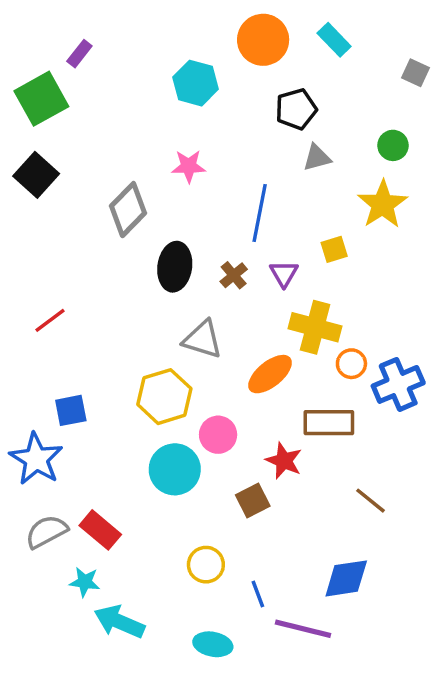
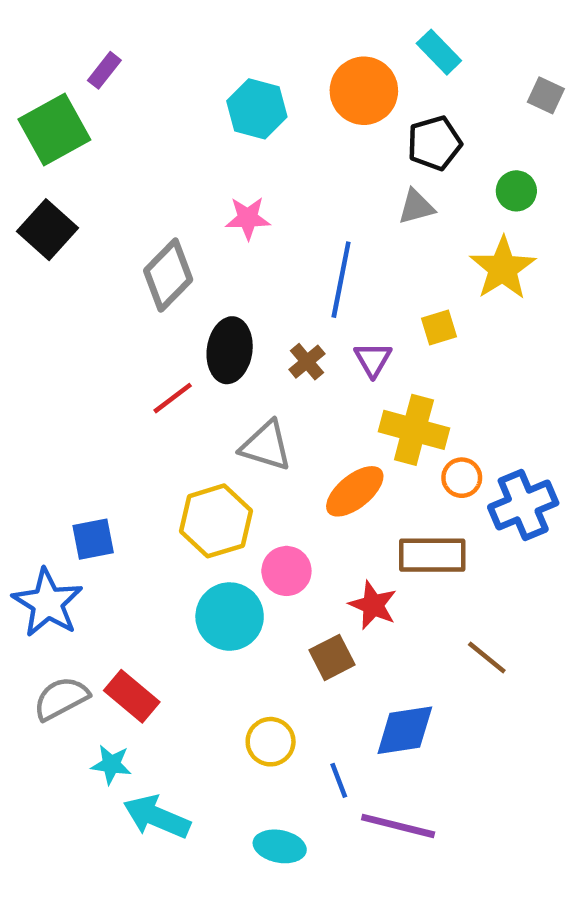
orange circle: (263, 40) -> (364, 91), moved
black pentagon: (296, 109) -> (434, 143), moved
red line: (50, 320) -> (173, 398), moved
blue diamond: (346, 578) -> (405, 730), moved

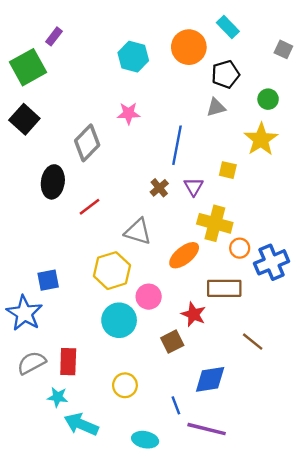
yellow square: (439, 327) -> (228, 170), turned 30
black ellipse: (230, 350) -> (53, 182), moved
red rectangle: (132, 696) -> (68, 362), turned 52
yellow circle: (271, 742) -> (125, 385), moved

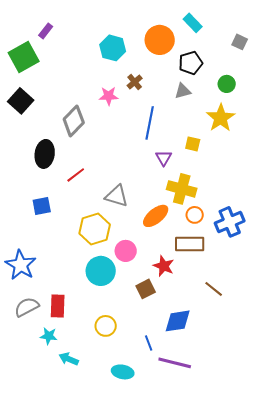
brown cross: (159, 188) -> (135, 82), moved
orange circle: (240, 248) -> (195, 215), moved
blue square: (48, 280) -> (42, 206), moved
cyan arrow: (81, 424) -> (69, 359), size x0.7

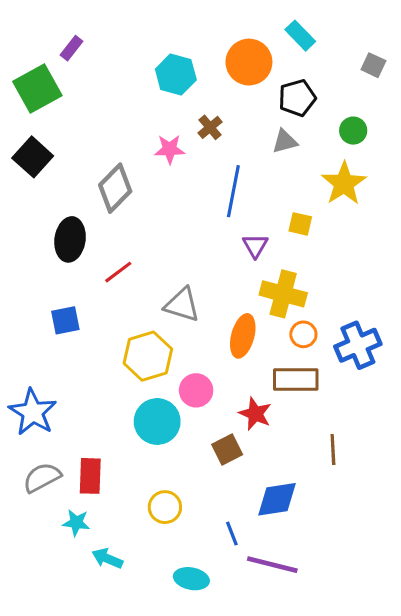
orange ellipse: (156, 216) -> (243, 336), turned -36
brown line: (214, 289) -> (333, 450), turned 48

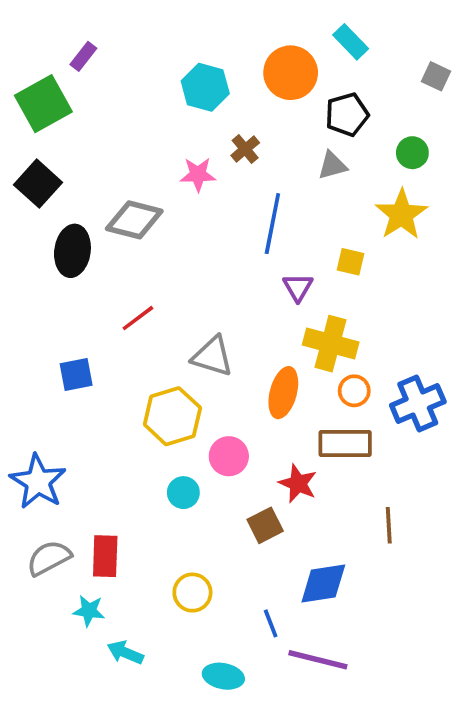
gray diamond: (115, 188) -> (134, 220), turned 60
black ellipse: (70, 239) -> (72, 251), moved
cyan circle: (157, 421) -> (183, 493), size x0.6

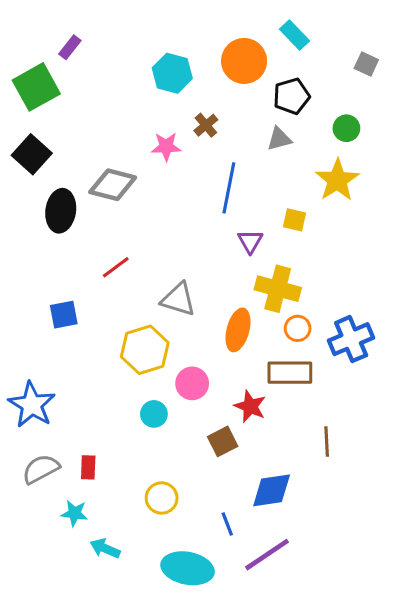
red rectangle: (105, 556) -> (88, 467), size x0.7
purple line: (318, 660) -> (267, 555), turned -48
cyan ellipse: (223, 676) -> (188, 568), size x1.5

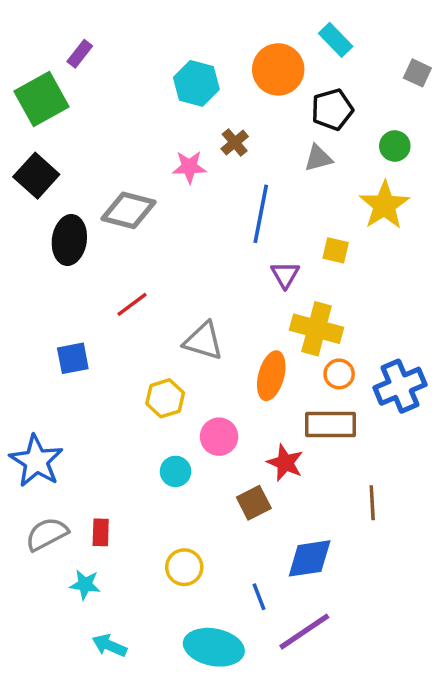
yellow hexagon: (145, 350) -> (165, 398), size x0.7
cyan arrow: (105, 548) -> (109, 645), moved

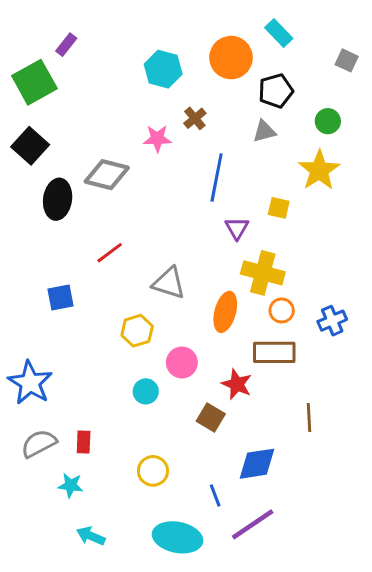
blue cross: (400, 386) -> (332, 321), size x0.7
brown square: (254, 503) -> (211, 417), turned -32

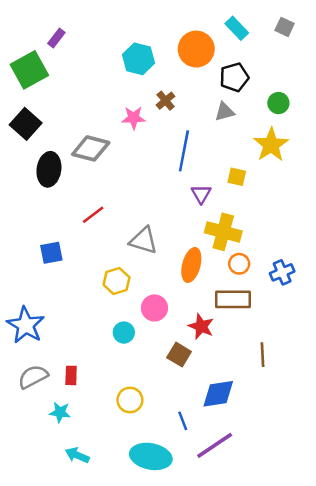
gray square: (347, 60) -> (285, 27), moved

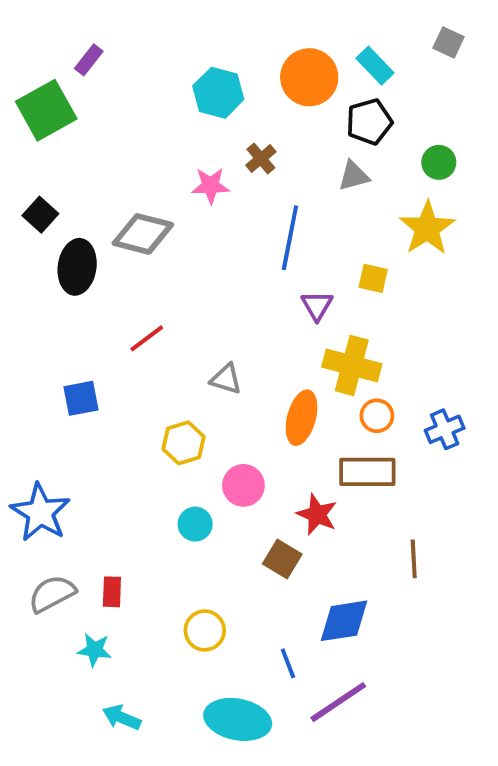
cyan rectangle: (237, 28) -> (375, 66), moved
black square: (26, 124) -> (40, 215), moved, size x0.7
gray triangle: (143, 240) -> (226, 379), size x0.7

